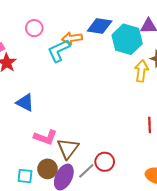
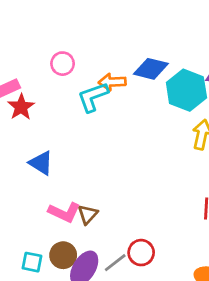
brown triangle: (68, 148) -> (88, 214), moved, size x0.7

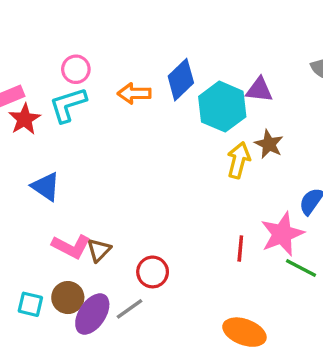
blue diamond: (151, 69) -> (181, 80), turned -60
cyan L-shape: (93, 97) -> (68, 105), moved
red circle: (141, 253) -> (153, 272), moved

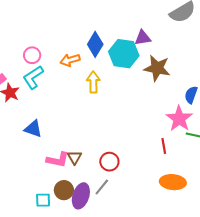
brown star: (269, 144) -> (157, 68), size x1.5
yellow arrow: (239, 160) -> (93, 82), moved
red line: (240, 248) -> (164, 146), moved

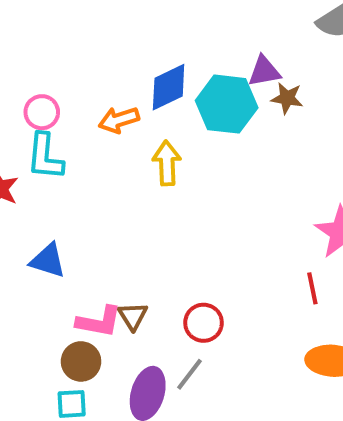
blue diamond: (95, 44) -> (169, 87), turned 35
brown star: (157, 68) -> (287, 98), moved, size x0.6
cyan L-shape: (33, 77) -> (45, 157), turned -50
brown circle: (64, 190) -> (81, 361), moved

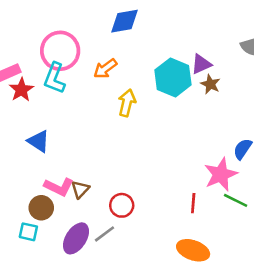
purple triangle: (264, 71) -> (201, 64), turned -30
blue diamond: (169, 87) -> (125, 21), moved
pink circle: (42, 112) -> (60, 51), size x1.8
orange arrow: (119, 120) -> (105, 69), turned -35

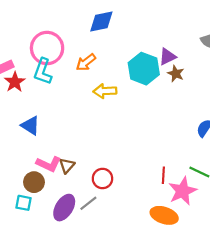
yellow arrow: (127, 103) -> (105, 91), turned -105
pink star: (221, 174) -> (183, 191), moved

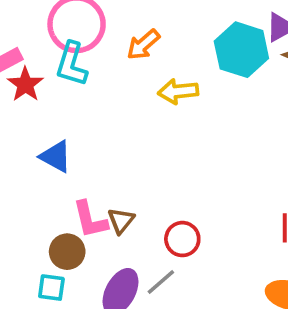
pink L-shape: (49, 164) -> (90, 220), turned 55

